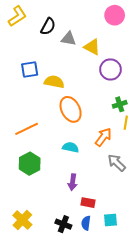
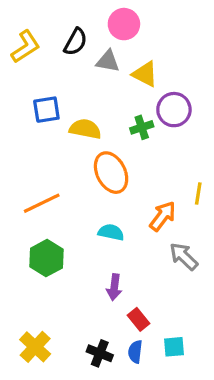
pink circle: (115, 15) -> (124, 24), moved
yellow L-shape: (17, 16) -> (26, 47), moved
green cross: (120, 104) -> (142, 127), moved
red rectangle: (88, 203) -> (138, 319), turned 40

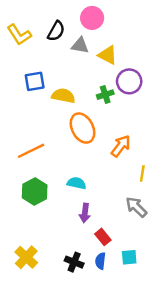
yellow L-shape: (26, 47) -> (19, 35), turned 90
yellow line: (198, 194) -> (142, 174), moved
orange arrow: (163, 216) -> (121, 146), moved
cyan semicircle: (111, 232) -> (77, 183), moved
gray arrow: (184, 256) -> (136, 207), moved

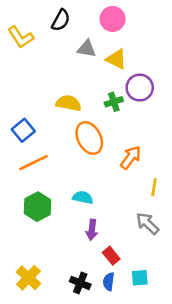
pink circle: (92, 18) -> (113, 19), moved
black semicircle: (56, 31) -> (61, 20), moved
blue square: (35, 81) -> (23, 130), moved, turned -30

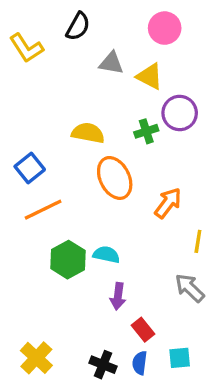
pink circle: (113, 19) -> (165, 28), moved
green hexagon: (37, 207) -> (68, 260), moved

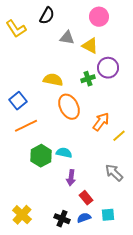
yellow line: (198, 241) -> (119, 136), moved, turned 40
blue semicircle: (140, 363) -> (84, 218), turned 64

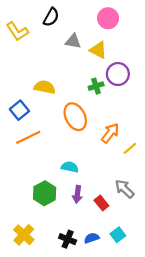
yellow semicircle: (53, 80) -> (45, 87), moved
green hexagon: (41, 156) -> (45, 193), moved
red rectangle: (86, 198) -> (101, 203), moved
cyan square: (108, 215) -> (118, 235), turned -32

